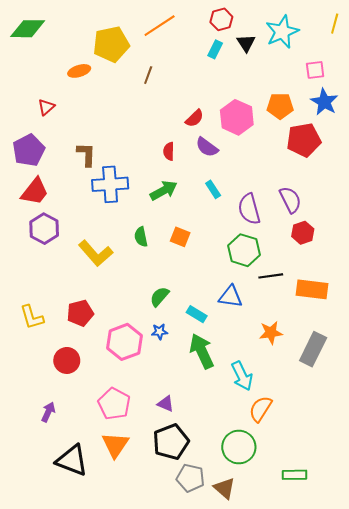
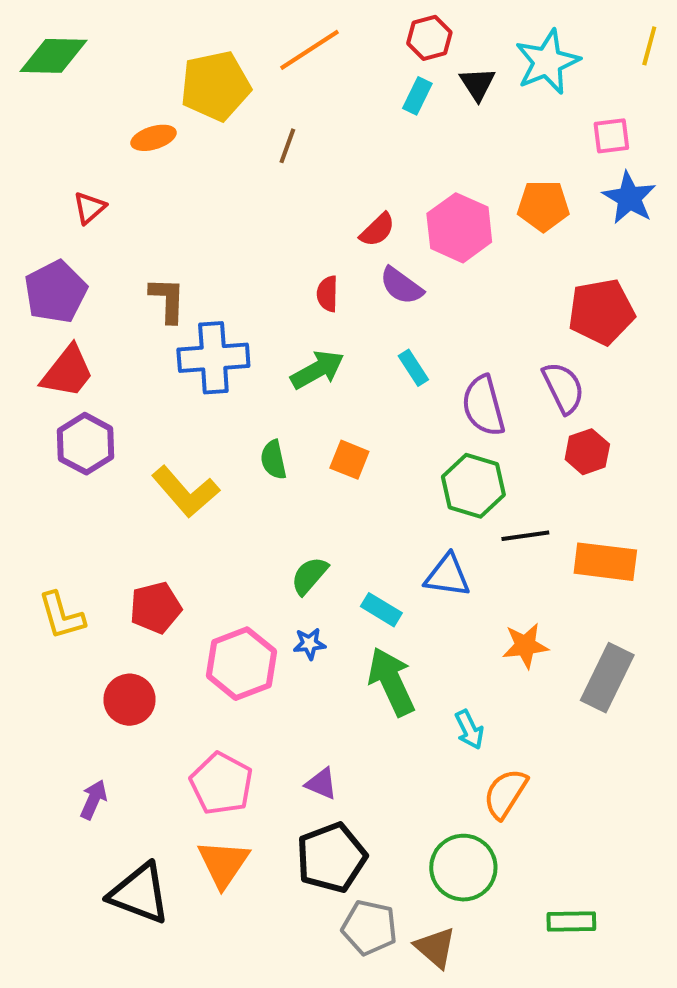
red pentagon: (304, 140) -> (601, 312), moved
cyan arrow: (242, 376) -> (469, 730), size x0.7

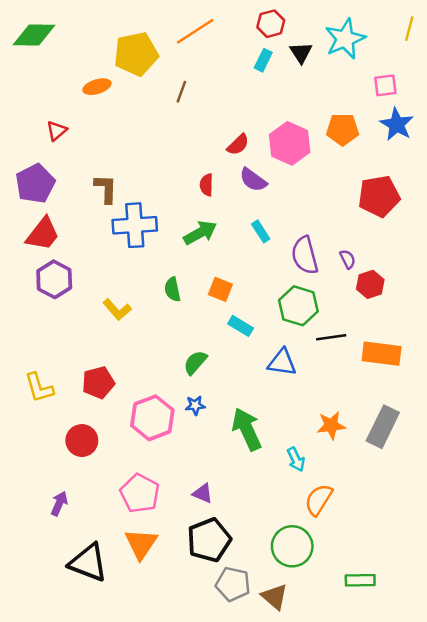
purple semicircle: (563, 388) -> (348, 259), moved, size x0.6
yellow L-shape: (185, 492) -> (117, 310), size x0.7
cyan rectangle: (381, 610) -> (241, 326), moved
orange star: (525, 646) -> (331, 425), moved

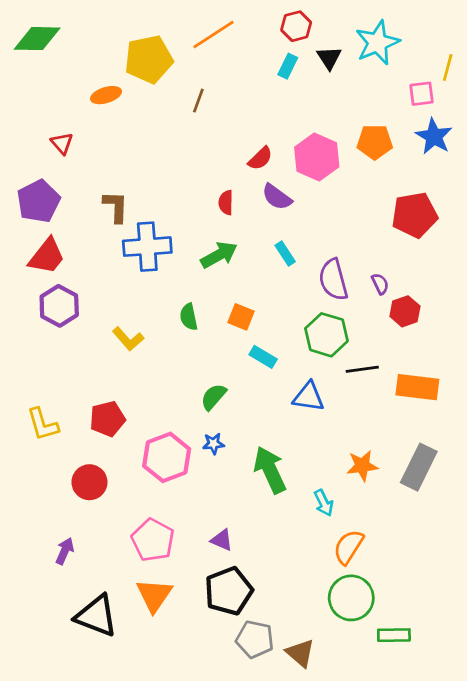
yellow line: (409, 29) -> (448, 68), moved
red triangle: (57, 131) -> (62, 143), turned -30
green circle: (292, 546) -> (351, 598), moved

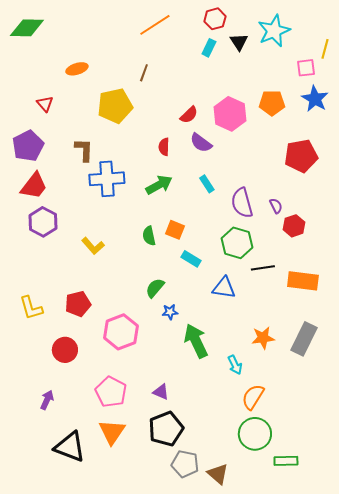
yellow pentagon: (149, 59) -> (115, 106), moved
green semicircle: (189, 317) -> (149, 236), moved
blue star: (213, 444) -> (170, 312), moved

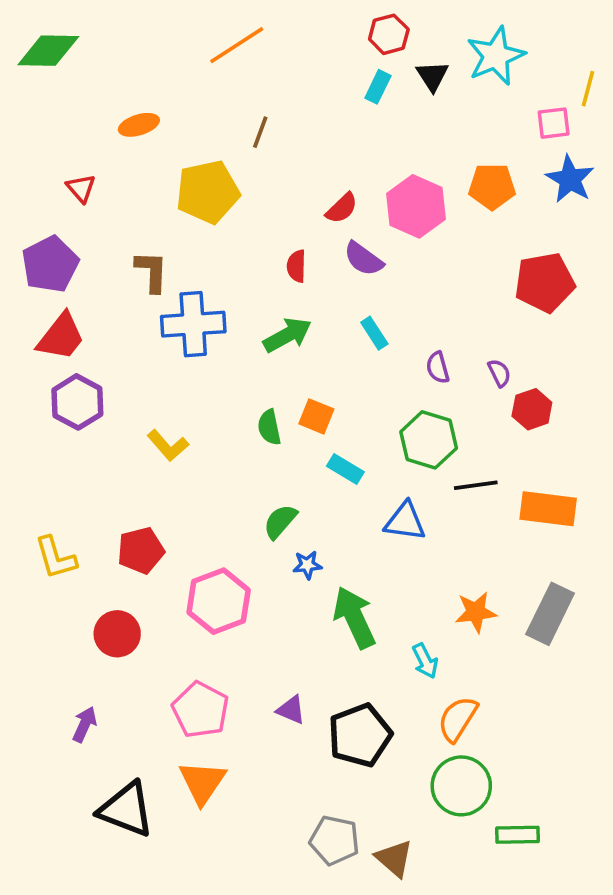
orange line: (155, 25) -> (237, 45), moved
purple semicircle: (242, 203) -> (438, 368), size x0.6
black pentagon: (166, 429) -> (360, 735), moved

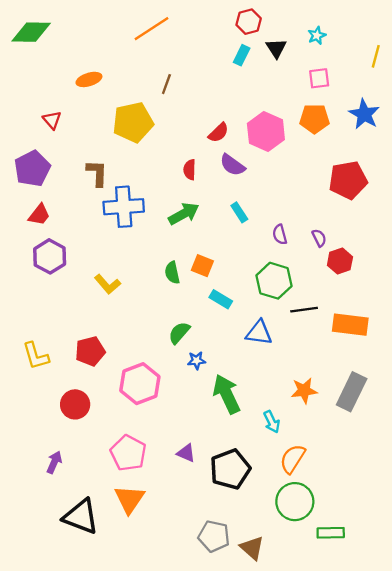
cyan star: (496, 56) -> (317, 36), size x0.5
pink square: (554, 123) -> (319, 78), moved
red trapezoid: (61, 337) -> (39, 215), size x0.7

